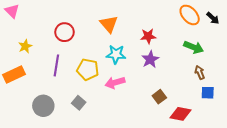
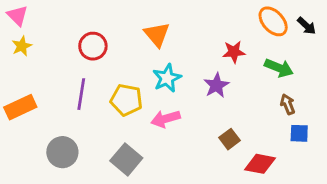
red star: (148, 36) -> (234, 52), moved
yellow star: (25, 46) -> (22, 46), moved
cyan star: (116, 54) -> (167, 78), turned -30
gray square: (79, 103) -> (126, 159), moved, size x1.5

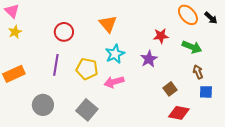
brown square: (230, 139) -> (170, 89), moved

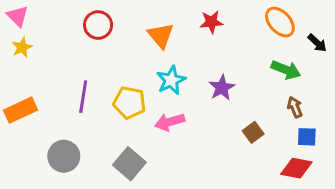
black arrow: (211, 18) -> (317, 43), moved
red circle: (64, 32) -> (98, 25), moved
red star: (161, 36) -> (211, 22), moved
red diamond: (179, 113) -> (296, 168), moved

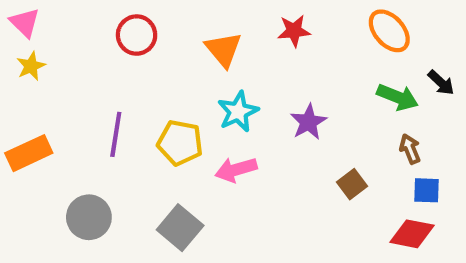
black arrow: (317, 43) -> (441, 83), moved

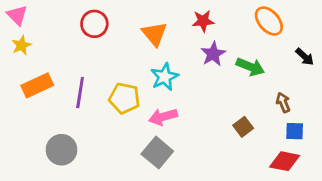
green arrow: (398, 97) -> (250, 67), moved
purple star: (308, 122) -> (213, 54), moved
orange rectangle: (29, 153) -> (37, 85), moved
gray square: (180, 228) -> (157, 153), moved

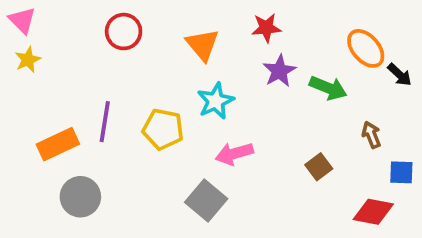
orange ellipse: (269, 21) -> (366, 48), moved
orange rectangle: (37, 85) -> (58, 144), moved
pink arrow: (163, 117) -> (234, 154), moved
blue square: (295, 131) -> (401, 172), moved

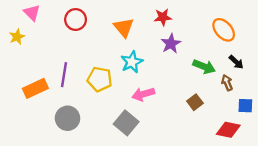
pink triangle: (22, 20) -> (32, 13), moved
black arrow: (400, 75) -> (236, 62), moved
green arrow: (328, 88) -> (204, 67), moved
gray circle: (80, 197) -> (68, 118), moved

